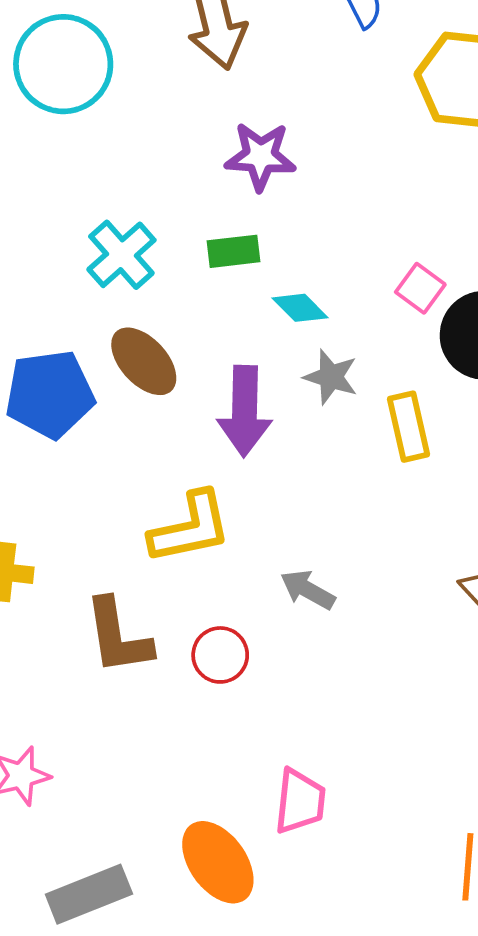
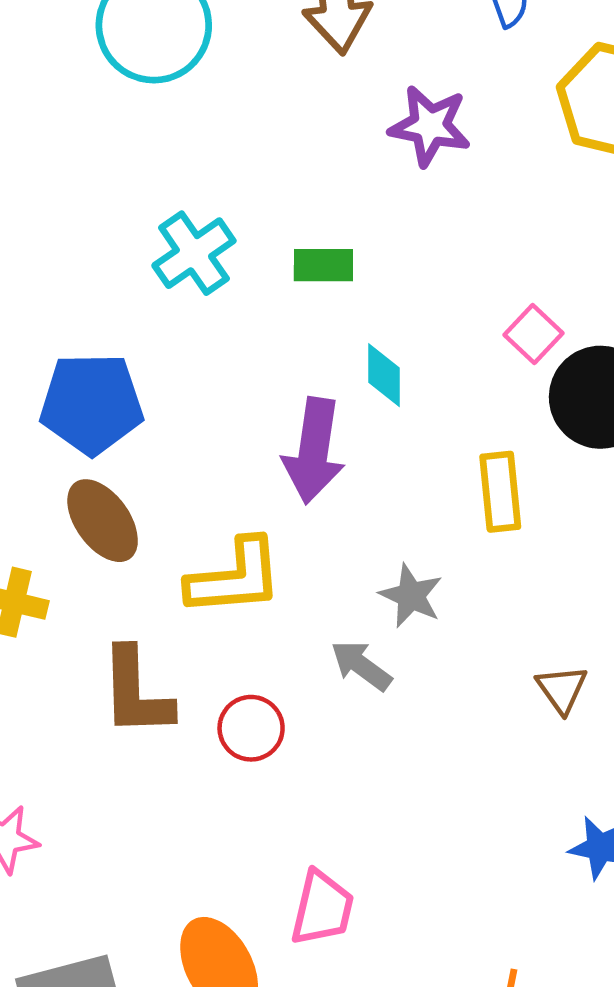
purple star: (260, 156) -> (430, 126), moved
cyan diamond: (300, 308) -> (384, 375), moved, turned 38
brown ellipse: (144, 361) -> (103, 521), moved
gray star: (331, 377) -> (411, 596), moved

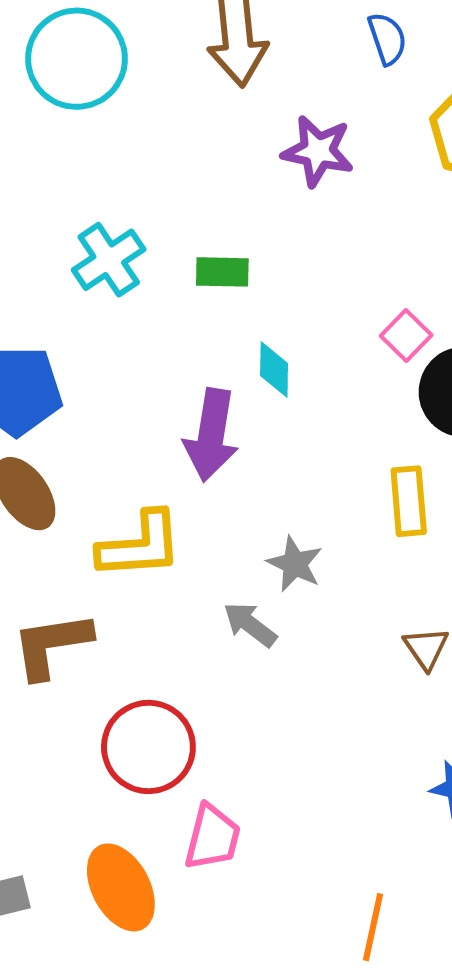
yellow rectangle: (500, 492) -> (409, 501), moved
brown L-shape: (136, 692) -> (52, 645), turned 82
red circle: (251, 728) -> (148, 747), moved, size x1.6

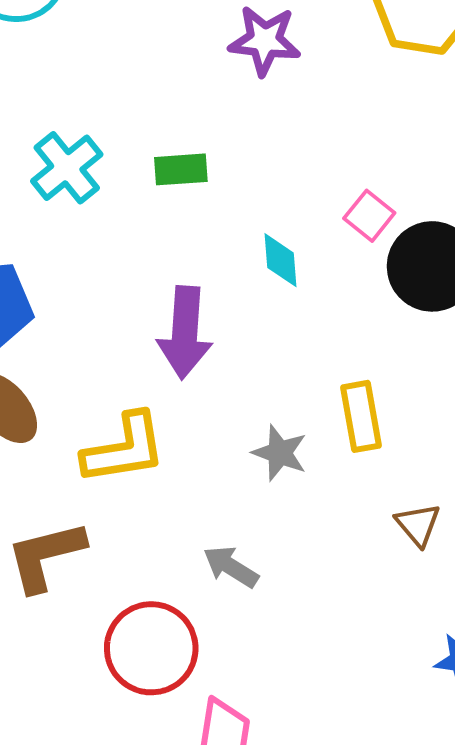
cyan diamond: (274, 369) -> (280, 260), moved
yellow rectangle: (409, 501) -> (361, 416), moved
gray arrow: (250, 624) -> (231, 567), moved

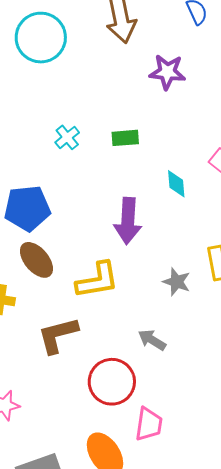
cyan cross: (67, 168) -> (67, 137), size x0.7

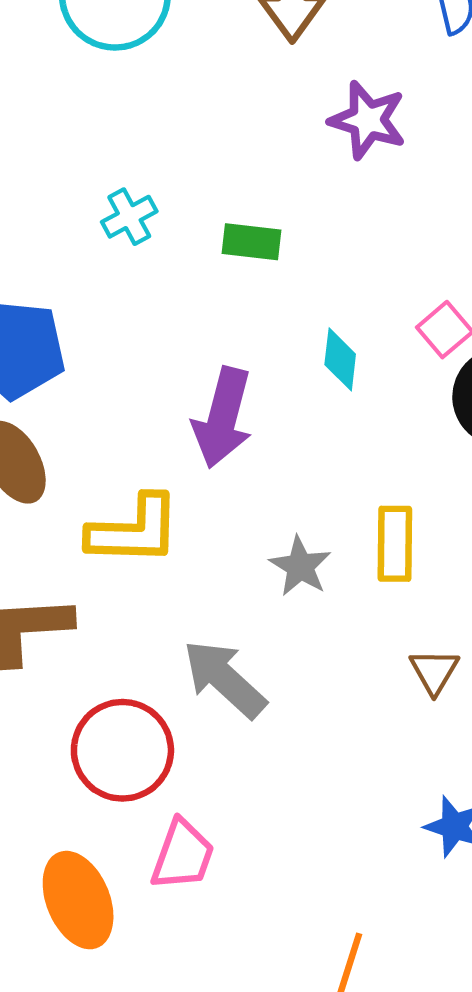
gray arrow: (152, 340) -> (225, 679), size x1.5

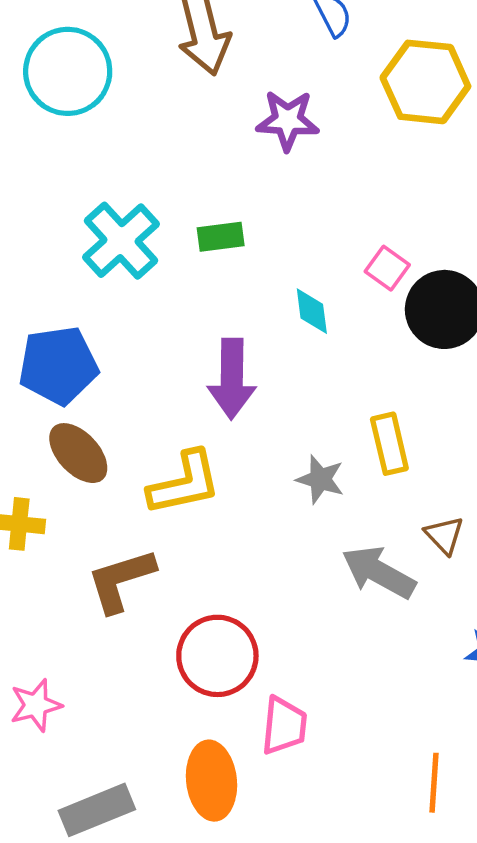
cyan cross: (129, 217) -> (121, 241), size x1.8
gray arrow: (225, 679) -> (379, 572), moved
orange ellipse: (78, 900) -> (212, 781), turned 30

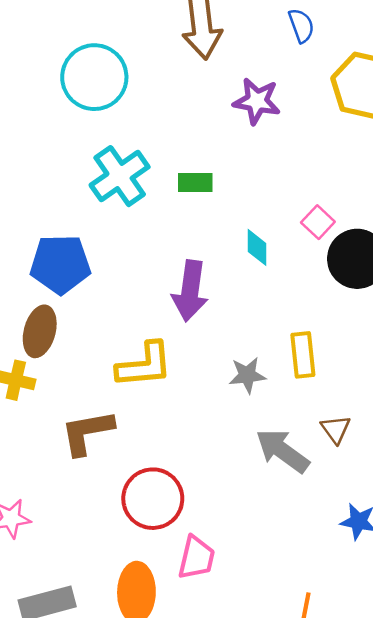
cyan circle: (68, 71) -> (94, 77), moved
brown ellipse: (78, 453) -> (40, 331), moved, turned 51
gray star: (320, 479) -> (247, 375), turned -30

